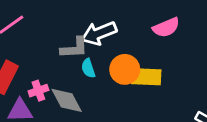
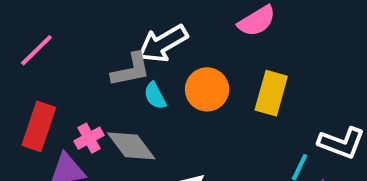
yellow rectangle: (146, 77) -> (271, 93), moved, turned -68

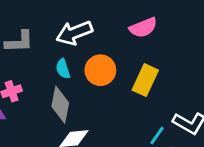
gray L-shape: (131, 70) -> (19, 42), moved
gray diamond: (131, 146) -> (60, 105), moved, turned 39

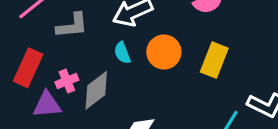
gray diamond: (60, 105) -> (96, 90), moved, turned 45

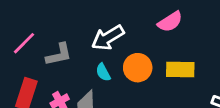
yellow rectangle: (214, 60) -> (180, 69), turned 76

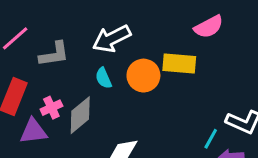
pink semicircle: (170, 22) -> (209, 27), moved
yellow rectangle: (180, 69) -> (179, 64), moved

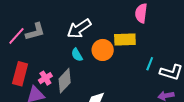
pink semicircle: (209, 27) -> (141, 13), turned 132
gray L-shape: (54, 54) -> (35, 32), moved
cyan line: (211, 139) -> (150, 64), moved

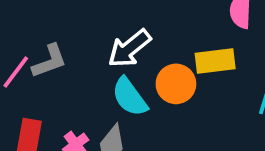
cyan semicircle: (77, 55) -> (130, 97), size x1.6

